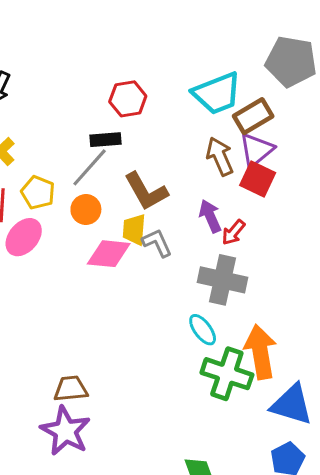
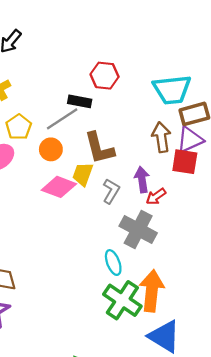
red square: (258, 179) -> (185, 162), turned -32
gray L-shape: (157, 243) -> (111, 191), moved, turned 40

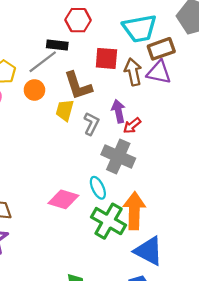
purple triangle: (190, 140) -> (159, 72), turned 40
red square: (185, 162) -> (106, 58), moved
pink diamond: (59, 187) -> (63, 199), moved

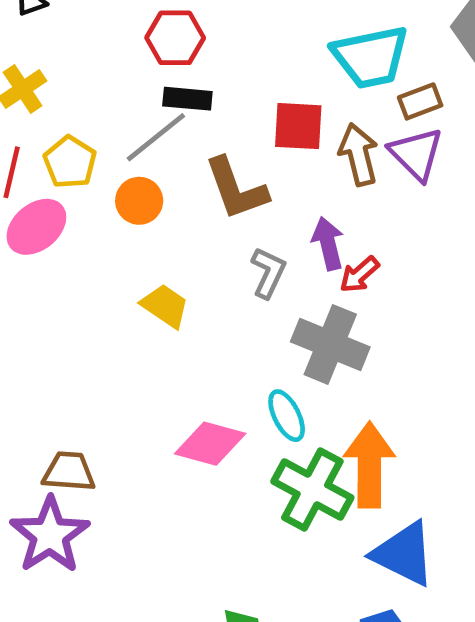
red hexagon: (78, 20) -> (175, 38), moved
brown rectangle: (161, 49) -> (420, 101), size x0.7
purple triangle: (159, 72) -> (416, 154), turned 35
yellow trapezoid: (65, 110) -> (165, 306), moved, turned 110

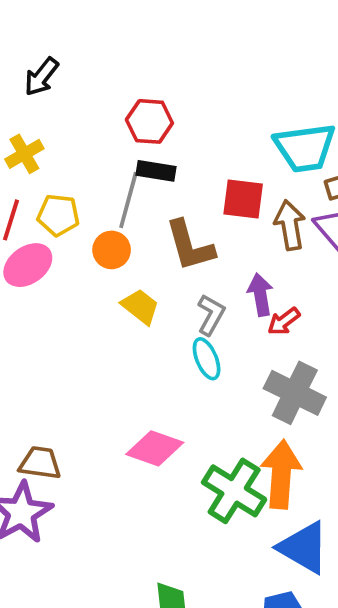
gray line: (156, 137) -> (128, 200), turned -40
yellow pentagon: (70, 162) -> (58, 215), turned -30
yellow trapezoid: (165, 306) -> (140, 307), moved
gray cross: (330, 344) -> (295, 393), moved
cyan ellipse: (287, 416) -> (207, 359), moved

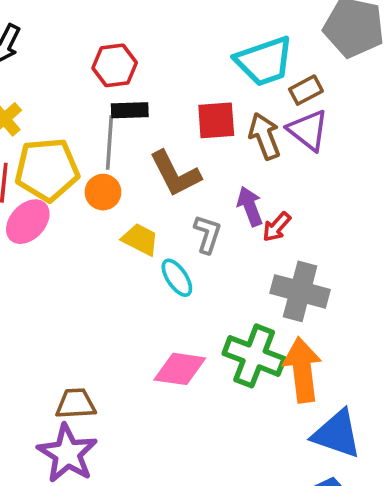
yellow pentagon: (58, 215) -> (47, 169), size x1.6
cyan ellipse: (207, 359) -> (177, 278), moved
green cross: (234, 491) -> (254, 356), moved

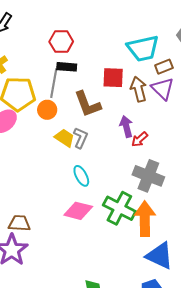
gray L-shape: (208, 234) -> (81, 138), moved
cyan ellipse: (177, 278) -> (81, 176), moved

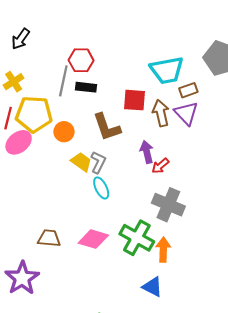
gray line: (54, 83) -> (63, 81), moved
cyan ellipse: (81, 176) -> (101, 188), moved
orange arrow: (145, 219) -> (163, 250), size x0.7
brown trapezoid: (19, 223) -> (49, 238), moved
blue triangle: (160, 256) -> (152, 287), moved, size x0.7

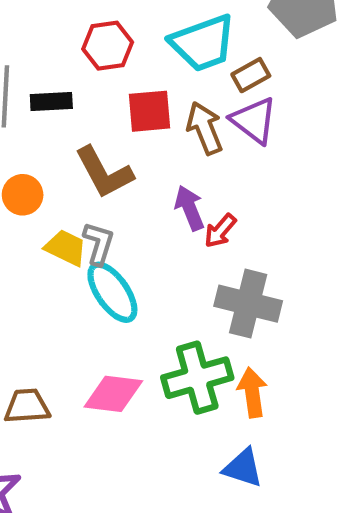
red hexagon: (81, 60) -> (108, 46), moved
cyan ellipse: (101, 188) -> (112, 292), size x1.4
green cross: (137, 238) -> (197, 378), turned -36

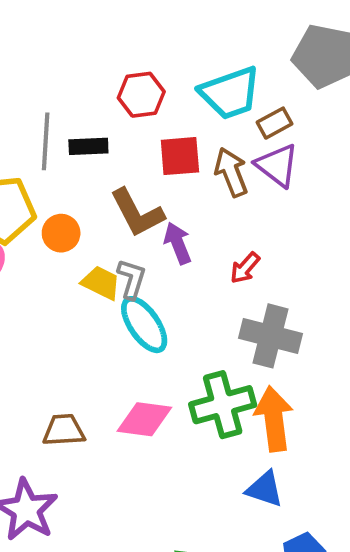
purple arrow: (190, 208) -> (178, 243), moved
orange arrow: (252, 392) -> (274, 419), size x1.4

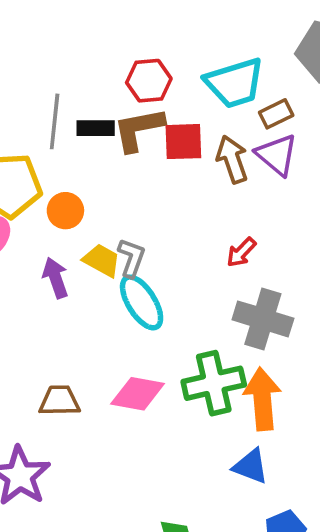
brown L-shape: (137, 213) -> (139, 129), moved, turned 104
purple arrow: (178, 243) -> (55, 278), moved

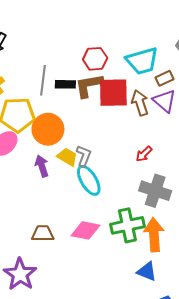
red square: (183, 142) -> (113, 93), size x1.4
orange circle: (65, 211) -> (48, 129), size x1.6

